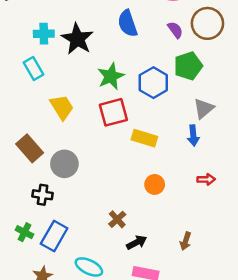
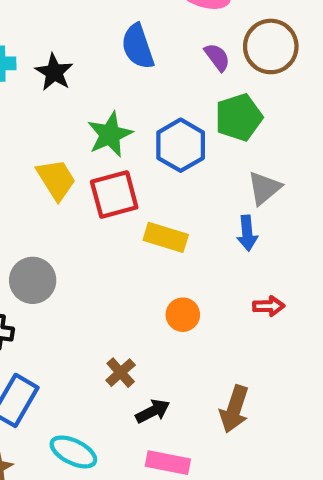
black star: (77, 39) -> (54, 72), size x0.7
yellow trapezoid: (62, 107) -> (56, 179), moved
brown arrow: (186, 241) -> (234, 409), size x1.5

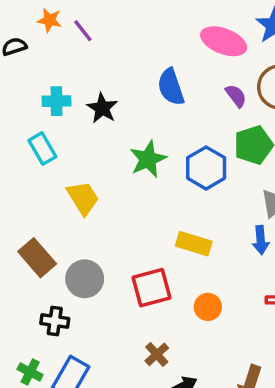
yellow trapezoid: (56, 179) -> (83, 198), moved
red square: (114, 195) -> (152, 288), moved

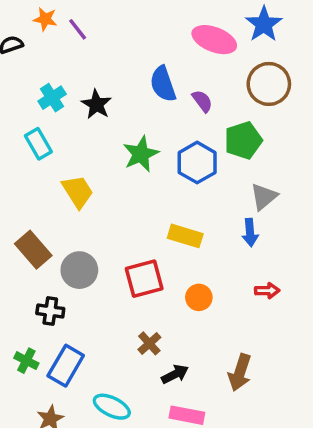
purple semicircle: (236, 96) -> (202, 101), moved
cyan cross: (57, 101) -> (52, 98), turned -32

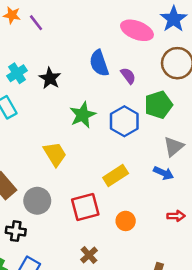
yellow trapezoid: (78, 192) -> (55, 154), moved
blue arrow: (250, 233) -> (163, 173), turned -60
yellow rectangle: (185, 236) -> (116, 176), turned -50

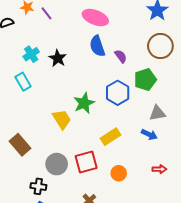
pink ellipse: (137, 30) -> (95, 18), moved
green star: (83, 115) -> (84, 103), moved
gray triangle: (174, 146) -> (157, 113), turned 30
gray circle: (37, 201) -> (57, 164), moved
black cross: (16, 231) -> (38, 186), moved

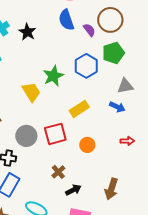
brown circle: (160, 46) -> (110, 20), moved

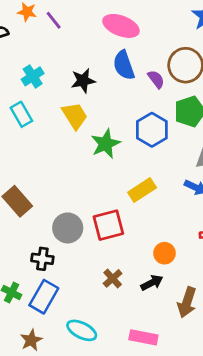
black star: (27, 32) -> (83, 81), moved, turned 30
yellow trapezoid: (31, 92) -> (75, 116), moved
orange circle: (87, 145) -> (164, 253), moved
black arrow: (73, 190) -> (152, 283), moved

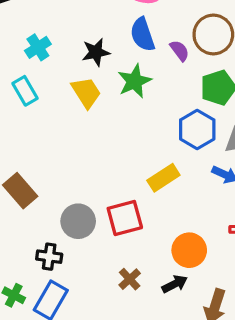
blue hexagon: (152, 130) -> (197, 129), moved
green star: (106, 144) -> (134, 81), moved
orange circle: (164, 253) -> (189, 250), size x1.4

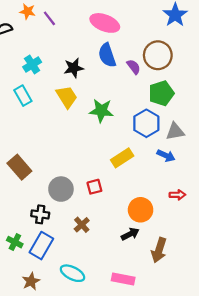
green star: (134, 81) -> (101, 111), moved, turned 30
red square: (125, 218) -> (94, 187), size x0.6
brown cross: (130, 279) -> (82, 225), moved

